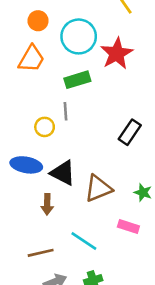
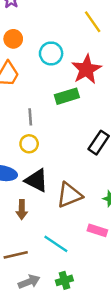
cyan circle: (79, 36) -> (51, 53), size x0.7
green rectangle: (77, 80) -> (67, 96), moved
gray line: (66, 111) -> (30, 117), moved
yellow circle: (45, 127) -> (29, 144), moved

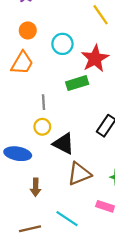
black triangle: (36, 180) -> (64, 144), moved

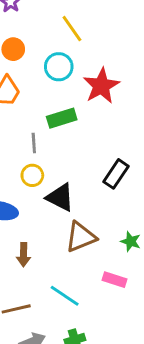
yellow line: (101, 15) -> (72, 29), moved
green rectangle: (77, 83) -> (62, 118), moved

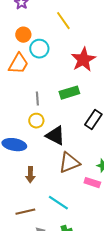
cyan circle: (59, 67) -> (39, 49), moved
green rectangle: (62, 118) -> (69, 93), moved
pink rectangle: (115, 280) -> (92, 183), moved

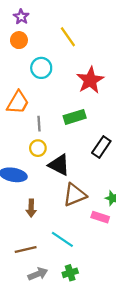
orange circle: (23, 35) -> (19, 40), moved
orange trapezoid: (18, 64) -> (18, 102), moved

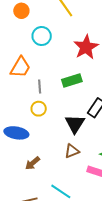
black triangle: (59, 165) -> (75, 124), moved, turned 35
brown triangle: (75, 195) -> (72, 151), size x0.7
brown arrow: (31, 208) -> (33, 163), turned 49

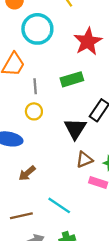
cyan circle: (42, 36) -> (37, 29), size x1.4
brown triangle: (72, 151) -> (84, 160), moved

